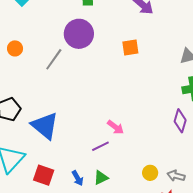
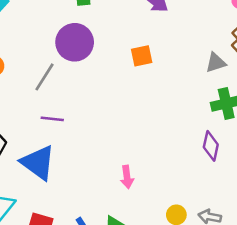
pink arrow: (115, 127) -> (127, 177), moved, turned 48
purple line: (100, 146) -> (52, 119), moved, turned 36

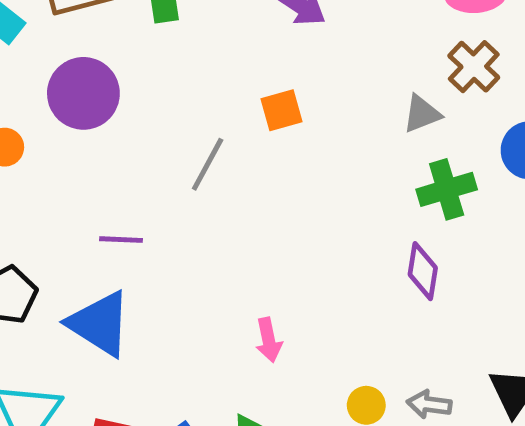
purple circle: (75, 42) -> (83, 93), moved
gray line: (44, 77) -> (208, 164), moved

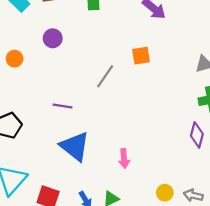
purple circle: (83, 93) -> (53, 38), size x0.6
blue triangle: (100, 324) -> (75, 146), moved

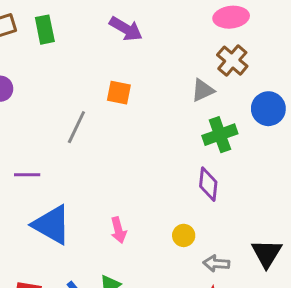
orange square: (141, 56) -> (119, 93), turned 30
yellow circle: (165, 193) -> (184, 235), moved

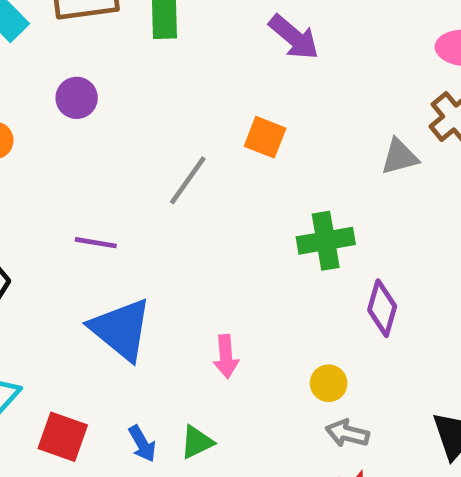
green cross: (220, 135) -> (326, 241), moved
gray arrow: (216, 263) -> (347, 433), moved

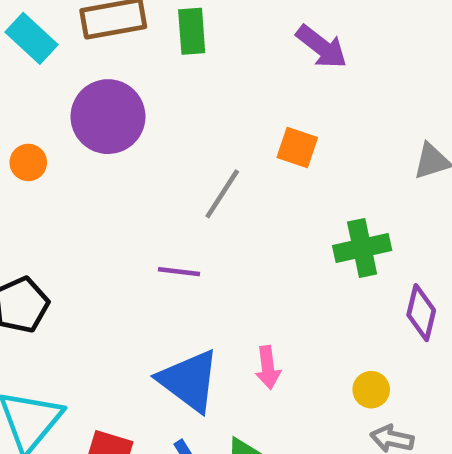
purple circle: (77, 98) -> (108, 117), size x1.8
purple line: (96, 243) -> (179, 272), moved
blue triangle: (121, 329) -> (189, 381), moved

